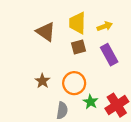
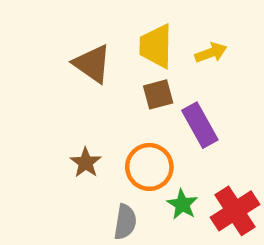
purple rectangle: (109, 55) -> (200, 125), moved

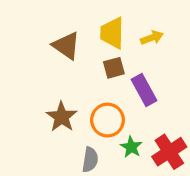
brown star: (86, 163) -> (62, 117), size x1.4

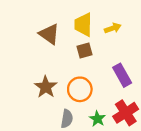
purple rectangle: (144, 90) -> (122, 75), moved
green star: (131, 147) -> (97, 119), moved

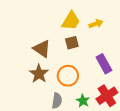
yellow trapezoid: (83, 25) -> (71, 21), turned -150
brown triangle: (49, 34) -> (42, 49), moved

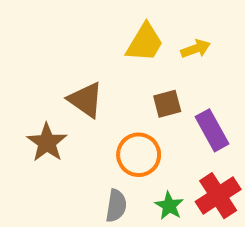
brown square: (72, 43) -> (167, 104), moved
brown star: (39, 74) -> (47, 143), moved

